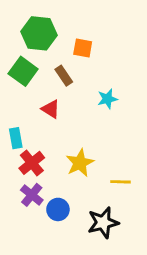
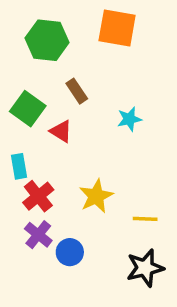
orange square: (83, 48) -> (117, 28), moved, size x1.6
green square: (23, 71) -> (28, 109), moved
black star: (103, 223) -> (145, 268), moved

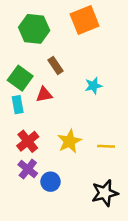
orange square: (117, 28) -> (85, 20), turned -32
red triangle: (61, 131) -> (44, 95), turned -42
cyan rectangle: (19, 166) -> (18, 105), moved
yellow line: (145, 219) -> (106, 146), moved

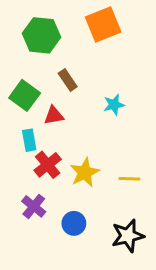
cyan rectangle: (18, 105) -> (29, 140), moved
red cross: (28, 141) -> (48, 165), moved
blue circle: (50, 182) -> (74, 223), moved

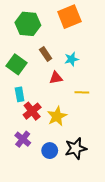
cyan star: (114, 105) -> (72, 59), moved
red triangle: (54, 115) -> (56, 78), moved
yellow line: (129, 179) -> (82, 92), moved
black star: (128, 236) -> (76, 148), moved

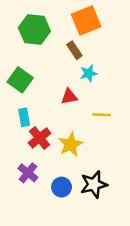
brown rectangle: (46, 54) -> (74, 50), moved

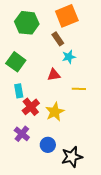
black star: (94, 184) -> (72, 157), moved

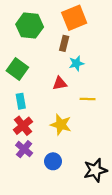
brown rectangle: (58, 39) -> (64, 43), turned 48
red cross: (31, 107) -> (23, 126), moved
yellow star: (55, 112) -> (61, 125), turned -30
black star: (72, 157) -> (95, 170), moved

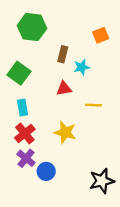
orange square: (74, 18) -> (101, 35), moved, size x0.6
brown rectangle: (64, 43) -> (63, 54), moved
blue circle: (53, 161) -> (46, 171), moved

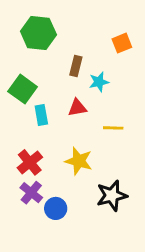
cyan rectangle: (22, 107) -> (41, 115), moved
black star: (102, 181) -> (112, 196), moved

